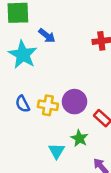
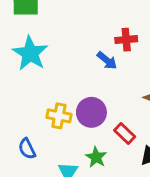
blue arrow: (47, 36) -> (107, 61), moved
blue semicircle: (23, 104) -> (27, 149), moved

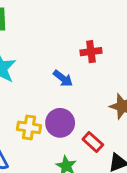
blue arrow: (107, 61) -> (63, 78), moved

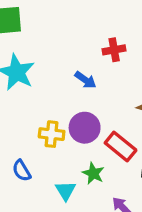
red rectangle: (93, 142) -> (121, 147), size x1.4

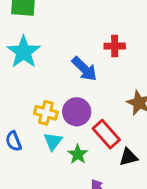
blue arrow: (85, 80) -> (84, 69), size x1.4
cyan triangle: (66, 191) -> (53, 141), moved

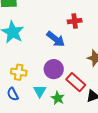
yellow cross: (46, 113) -> (19, 72), moved

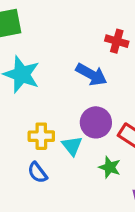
red cross: (75, 21) -> (117, 41), turned 32
cyan triangle: (40, 91) -> (72, 146), moved

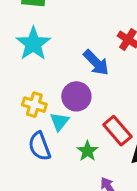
purple circle: (96, 122) -> (76, 96), moved
blue semicircle: (37, 173) -> (40, 146), moved, size x1.4

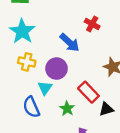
yellow cross: (34, 105) -> (27, 62), moved

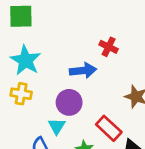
blue arrow: (70, 43) -> (83, 71), turned -45
yellow cross: (27, 62) -> (21, 94), moved

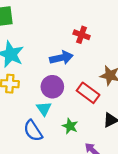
red rectangle: (109, 128) -> (88, 93), moved

